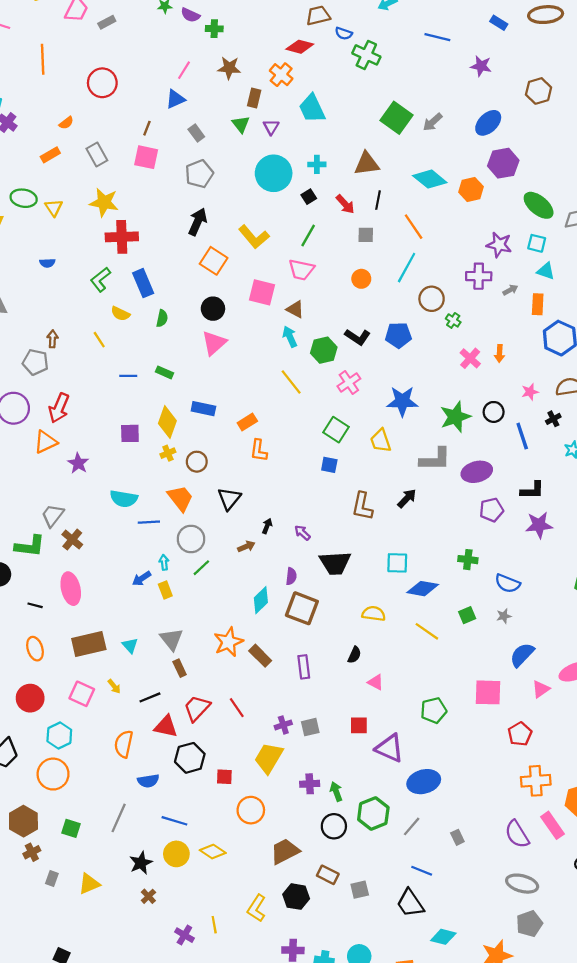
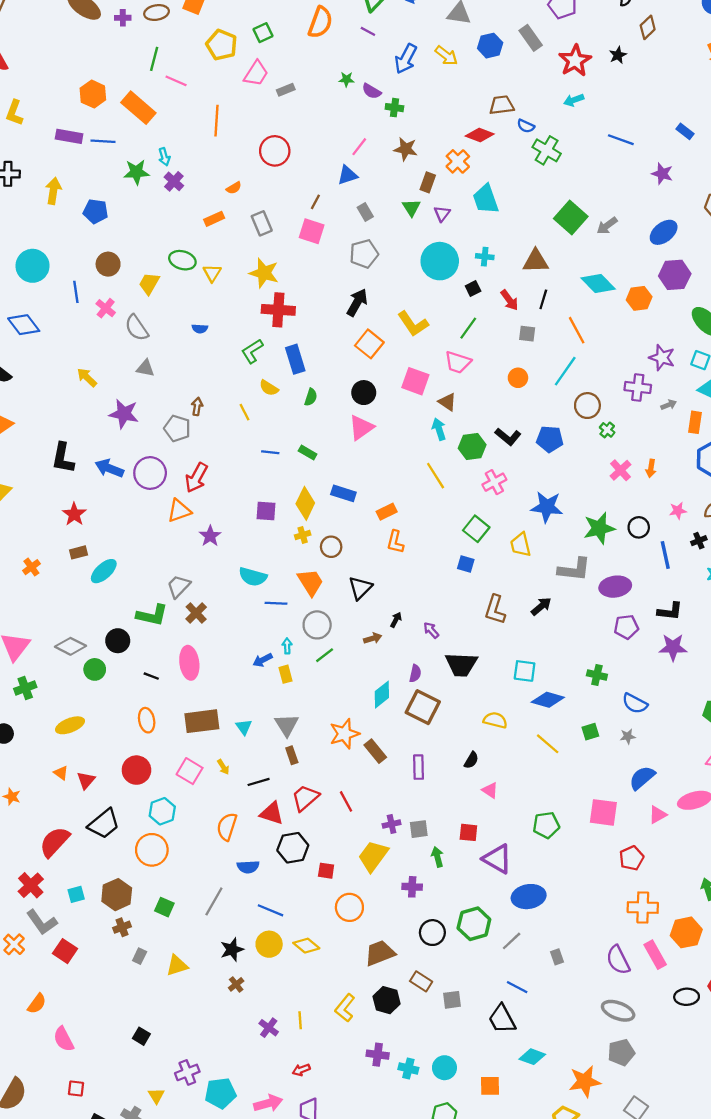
green arrow: (336, 792) -> (437, 857), moved

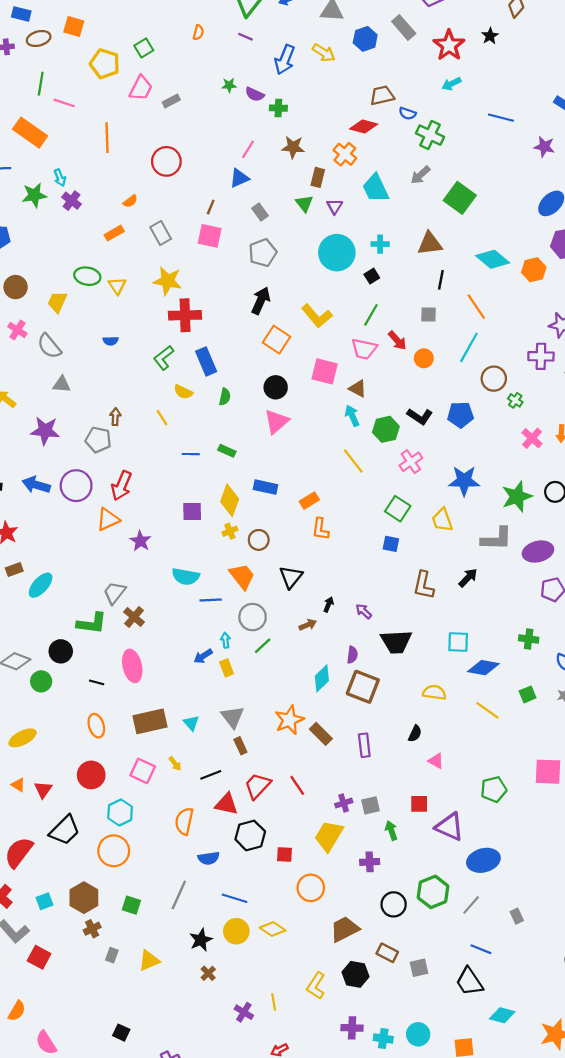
orange semicircle: (320, 22) -> (198, 32), size x0.5
gray arrow: (607, 226) -> (420, 175), moved
red arrow: (509, 300) -> (397, 340), moved

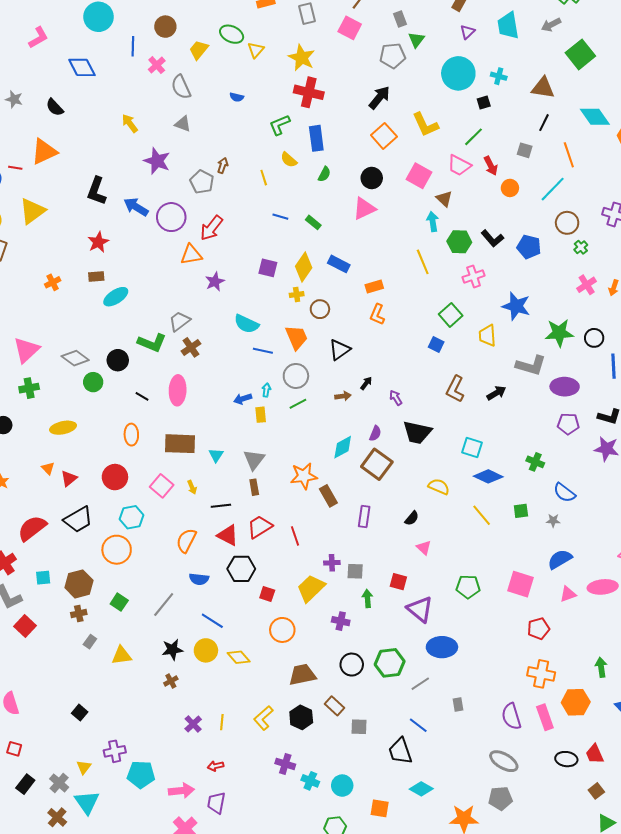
green triangle: (304, 203) -> (416, 40), moved

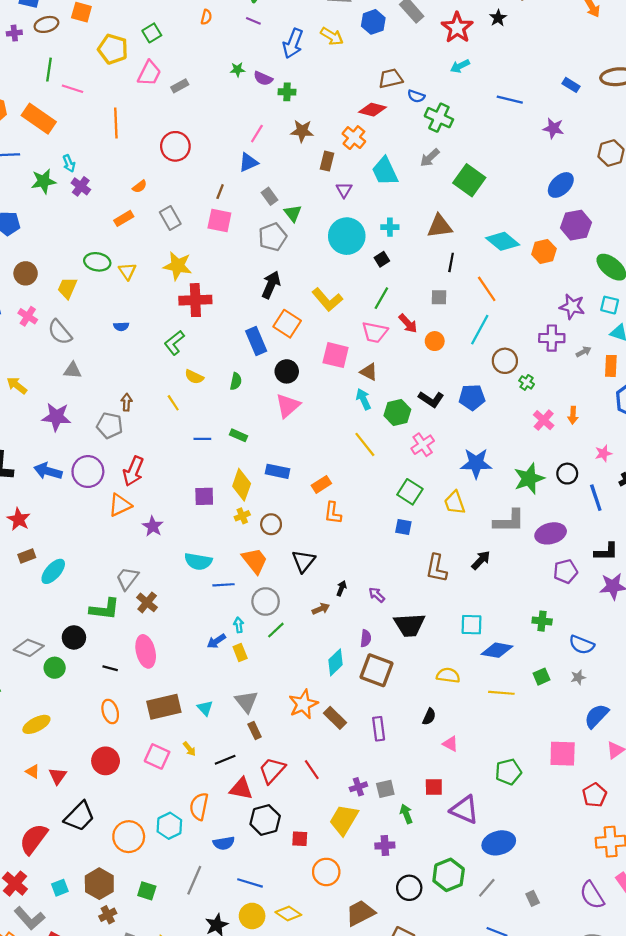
blue rectangle: (316, 138) -> (256, 341), moved
yellow line: (482, 515) -> (501, 693), turned -30
cyan hexagon: (132, 517) -> (169, 826), moved

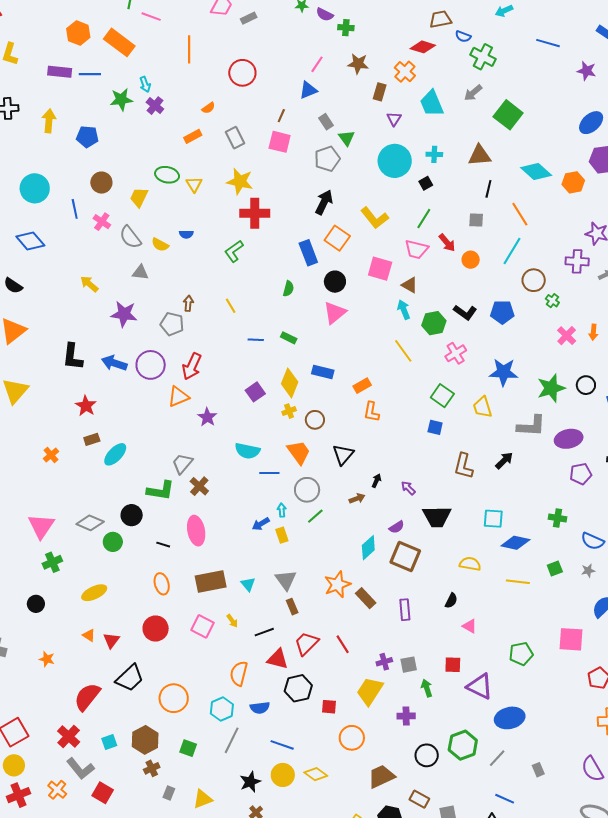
yellow semicircle: (194, 377) -> (160, 245), moved
purple square: (204, 496) -> (255, 392), turned -36
purple semicircle: (366, 638) -> (397, 527), turned 49
cyan hexagon: (169, 826) -> (222, 709), moved

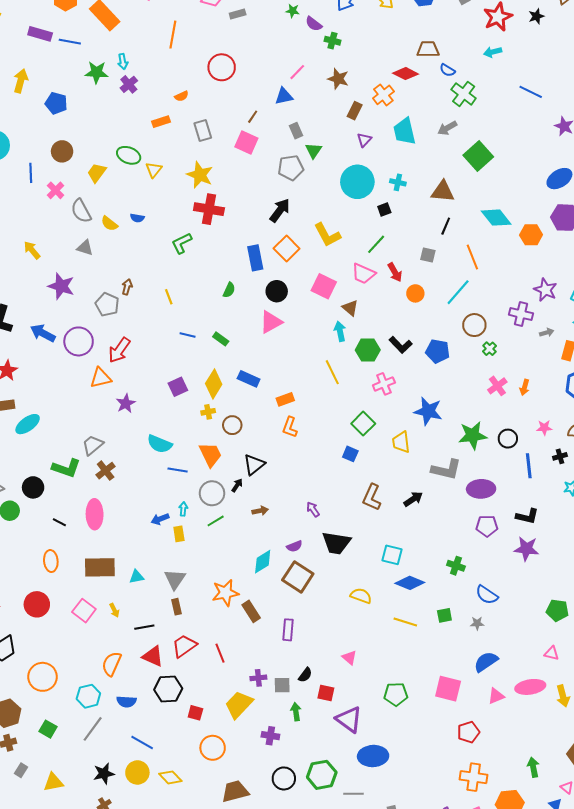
black arrow: (376, 481) -> (237, 485), moved
cyan triangle: (248, 584) -> (137, 577), turned 49
black semicircle: (451, 601) -> (305, 675), moved
gray line: (497, 758) -> (353, 794), turned 36

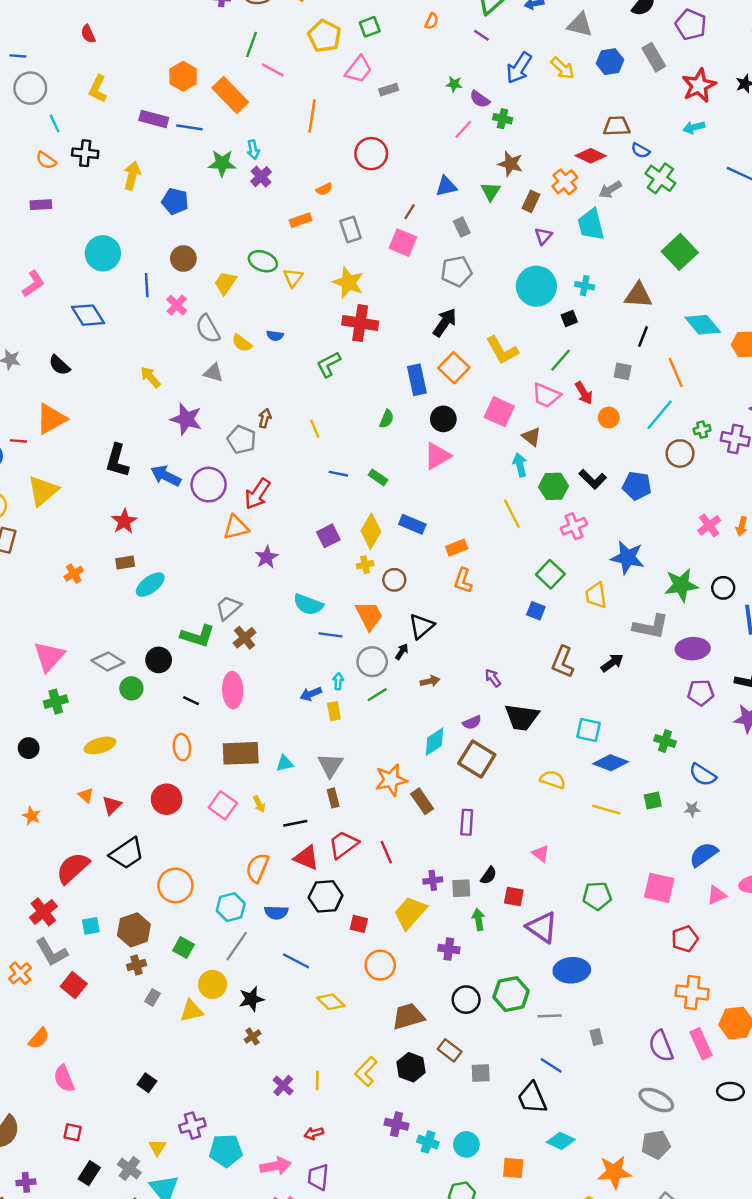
pink line: (297, 72) -> (463, 129), moved
gray arrow: (447, 128) -> (610, 190), moved
green triangle: (314, 151) -> (491, 191), moved
green cross: (489, 349) -> (702, 430), moved, turned 32
yellow circle: (137, 772) -> (212, 984), moved

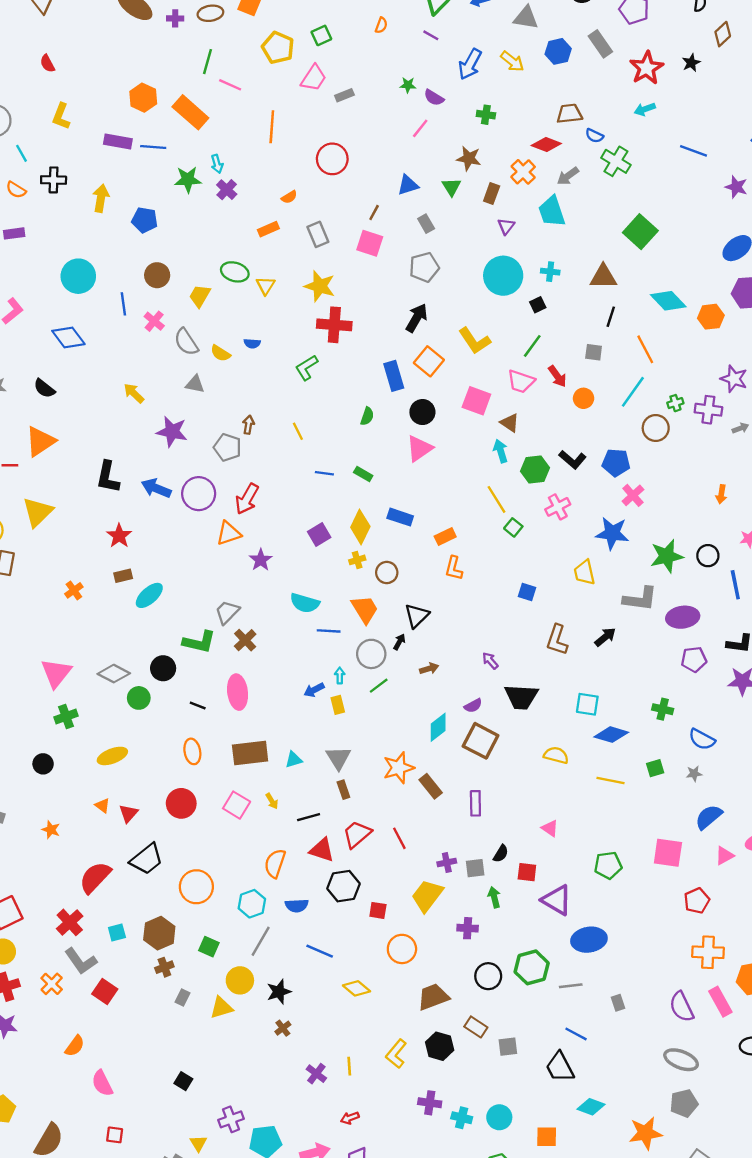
green cross: (503, 119) -> (486, 115), moved
pink cross: (709, 525) -> (633, 495), moved
green square: (550, 574) -> (513, 527), moved, size x0.7

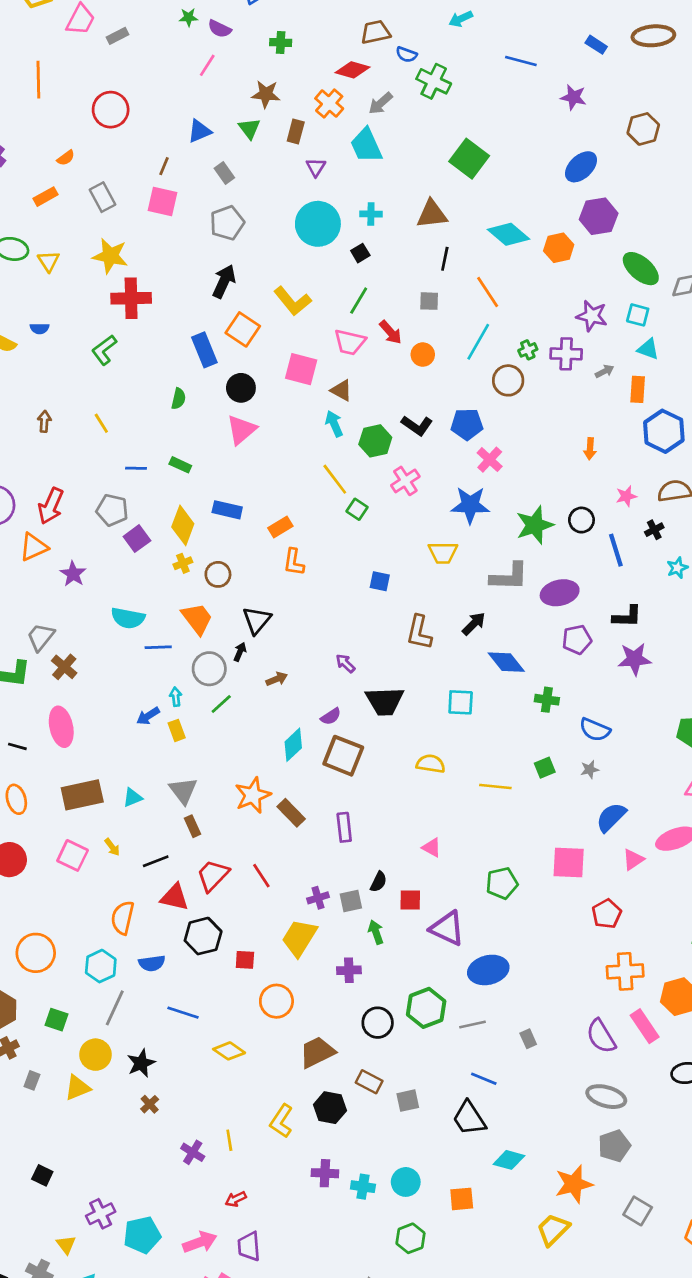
gray pentagon: (227, 447) -> (112, 510), moved
yellow trapezoid: (584, 572) -> (443, 553), turned -72
blue diamond: (611, 735) -> (506, 662), moved, turned 40

